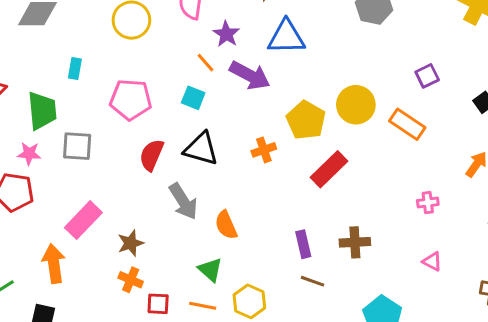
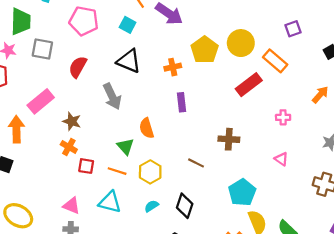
red semicircle: (152, 155) -> (78, 67), moved
red rectangle: (329, 169) -> (249, 85), moved
orange semicircle: (226, 225) -> (147, 128), moved
brown star: (131, 243) -> (72, 121), turned 30
purple rectangle: (303, 244) -> (182, 102), moved

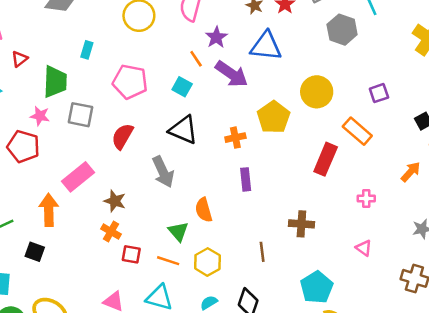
yellow circle: (241, 43) -> (317, 92), moved
red rectangle: (249, 85) -> (326, 159), turned -30
brown line: (196, 163) -> (262, 252), turned 56

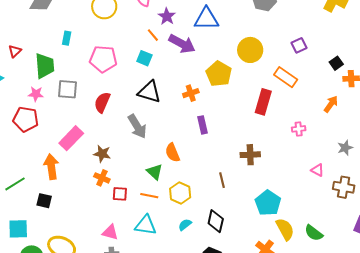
pink triangle: (364, 248) -> (317, 170), moved

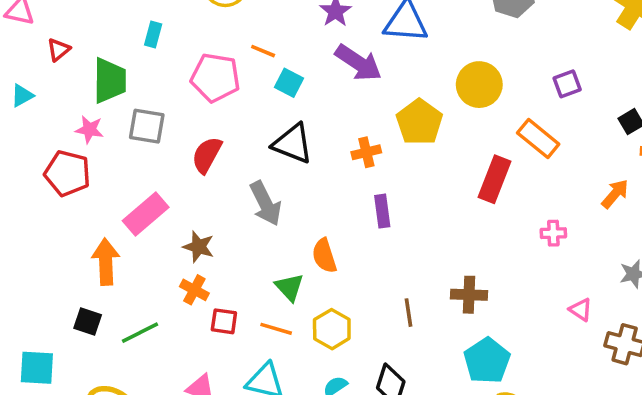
orange line: (153, 35) -> (263, 51), moved, turned -32
brown cross: (250, 155) -> (469, 295), moved
green line: (15, 184) -> (140, 333), moved

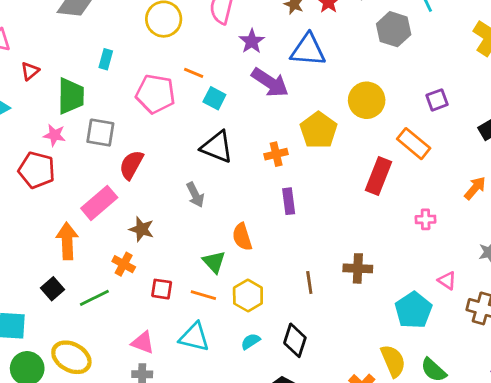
red semicircle: (207, 155) -> (131, 165), moved
gray arrow: (266, 204) -> (195, 195), size x0.7
orange cross: (194, 290) -> (124, 264), moved
black square: (88, 322) -> (53, 289), turned 30
cyan pentagon: (487, 361) -> (413, 310), moved

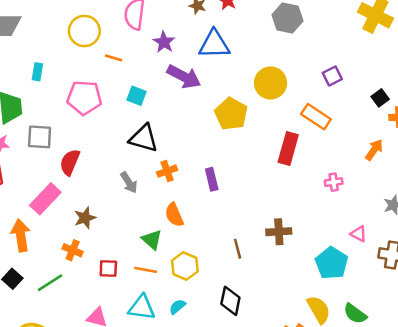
orange line: (194, 73) -> (114, 58), moved
orange cross: (276, 154) -> (167, 171), moved
brown star: (141, 229) -> (85, 218), turned -30
cyan semicircle: (250, 341) -> (177, 307), moved

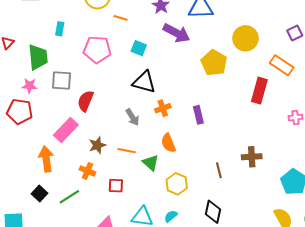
orange line: (146, 270) -> (127, 151), moved

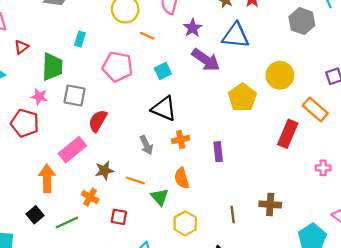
cyan square: (139, 48) -> (163, 71), turned 35

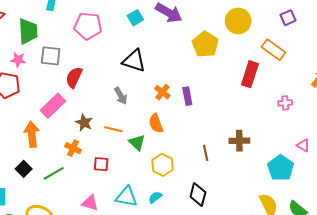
cyan square: (163, 71) -> (135, 18), moved
orange cross: (181, 139) -> (162, 92), moved, turned -35
brown star: (104, 171) -> (84, 123), turned -30

